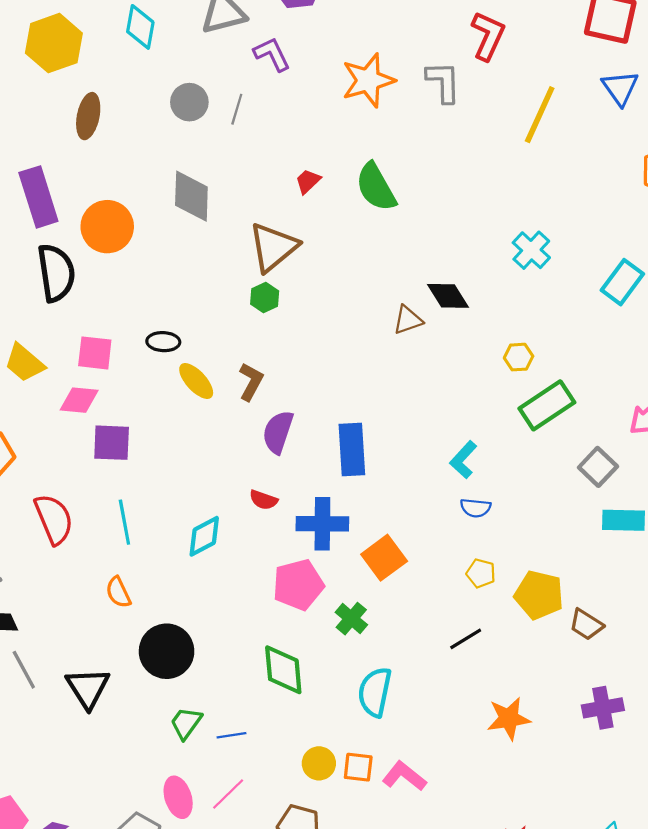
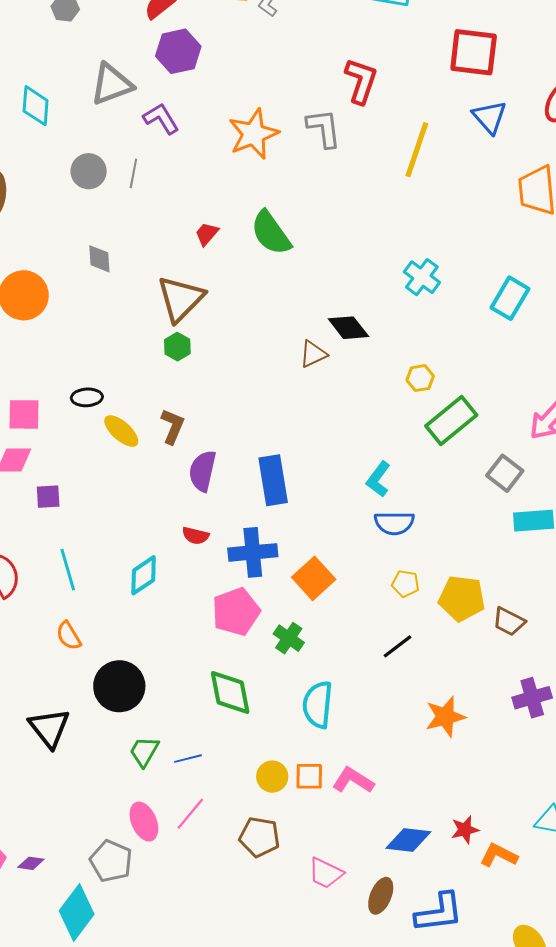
gray diamond: (191, 196) -> (99, 259), size x0.6
purple square: (112, 443) -> (48, 497), size x0.7
blue semicircle: (476, 508) -> (394, 523), size x1.4

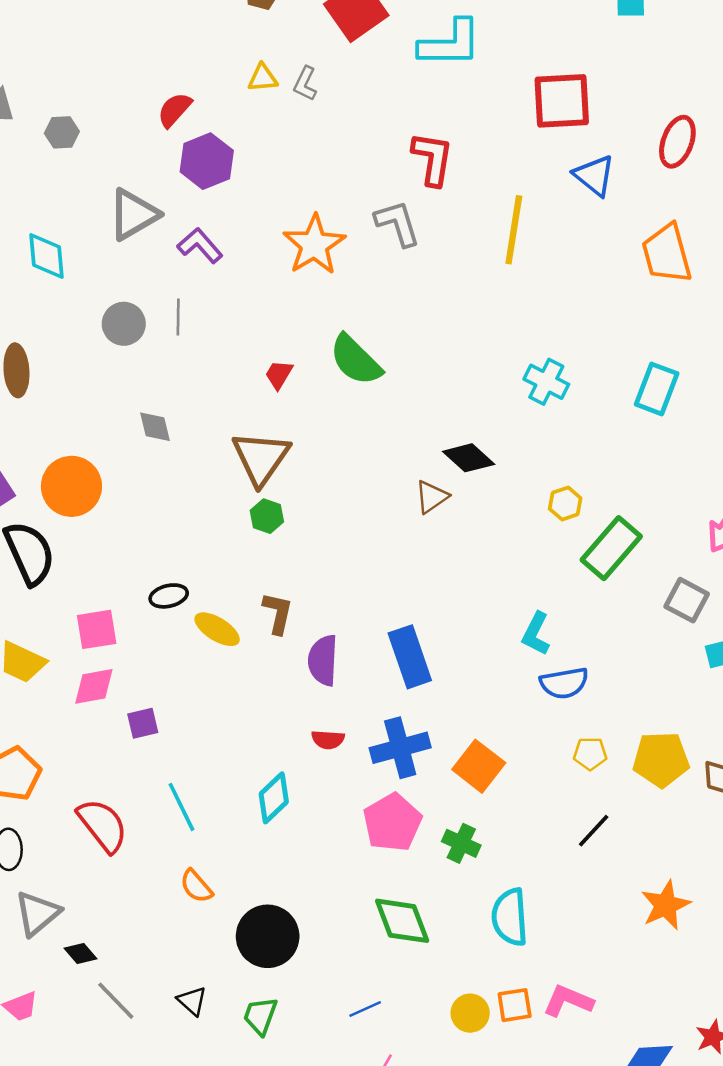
black triangle: (49, 728) -> (192, 1001), size x0.6
green trapezoid: (144, 751) -> (260, 1016), moved

